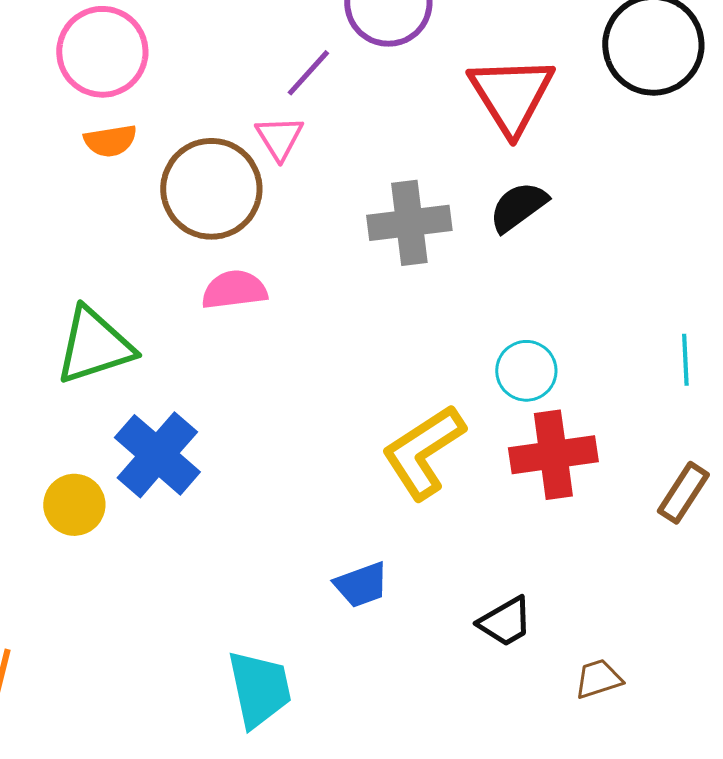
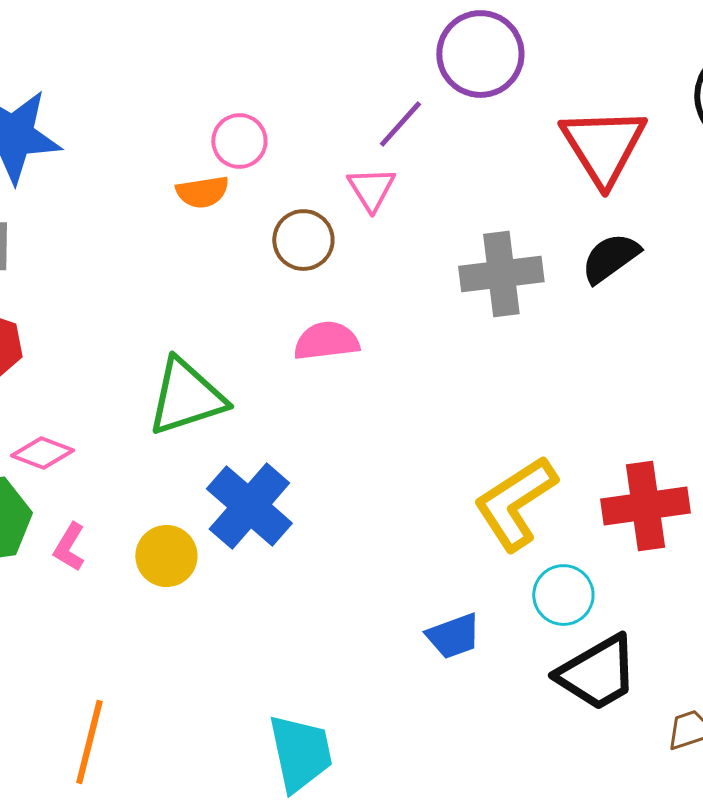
pink circle: (102, 52) -> (239, 141), moved, size x0.6
brown circle: (211, 189) -> (303, 240), size x0.6
cyan circle: (526, 371) -> (563, 595), moved
black trapezoid: (505, 622) -> (597, 673), size x1.5
cyan trapezoid: (259, 689) -> (300, 753), moved

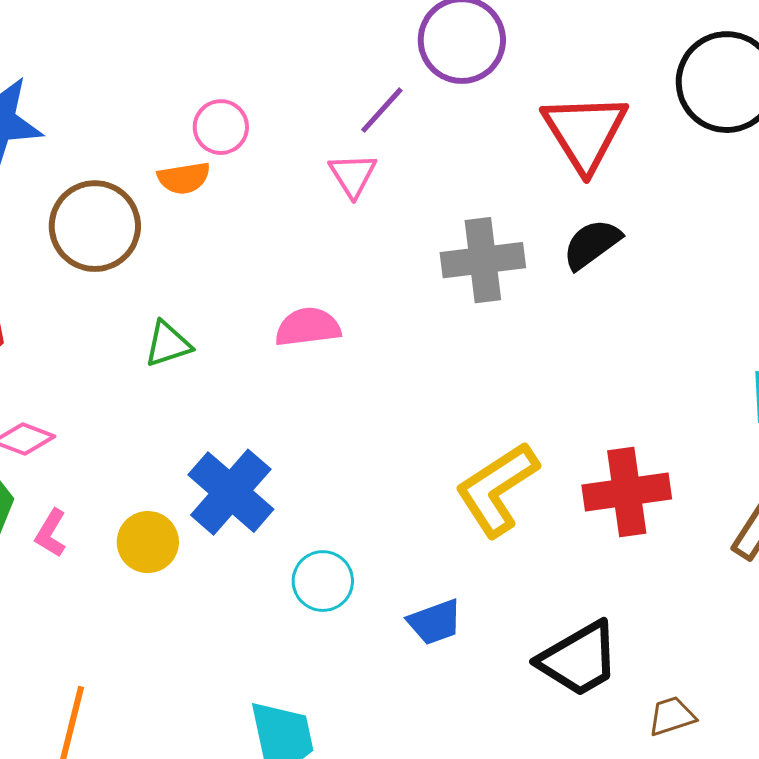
brown circle: (303, 240) -> (95, 226), moved, size x1.5
green triangle: (186, 397) -> (168, 344), moved, size x0.6
cyan circle: (563, 595) -> (323, 581), moved

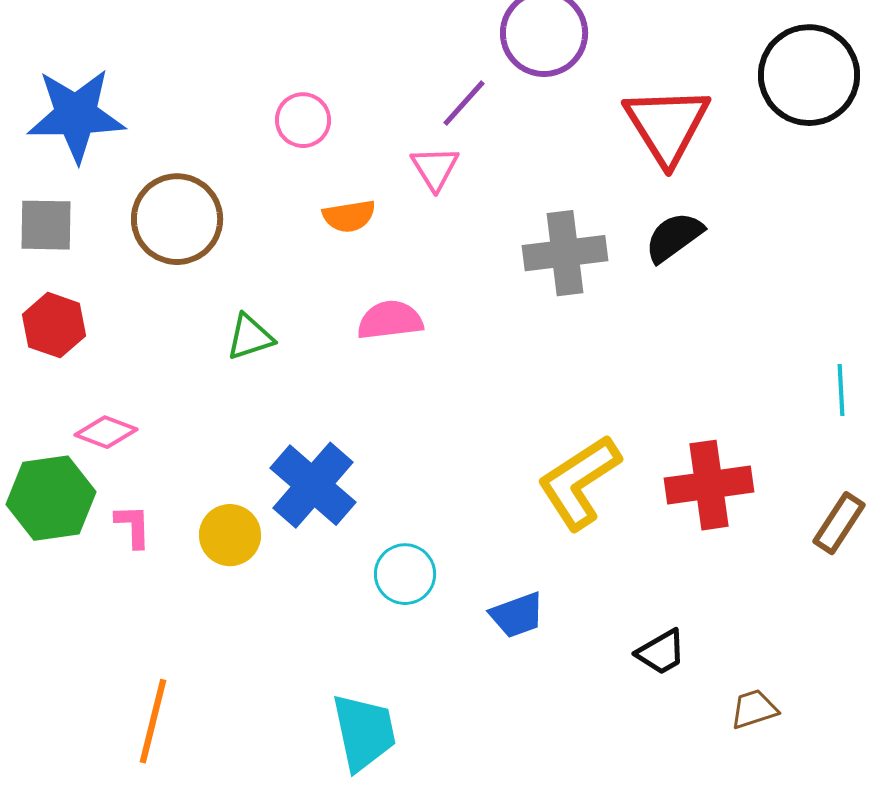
orange semicircle: (184, 178) -> (349, 216), moved
pink L-shape: (51, 533) -> (133, 526), turned 147
black trapezoid: (579, 659) -> (661, 652), size x0.6

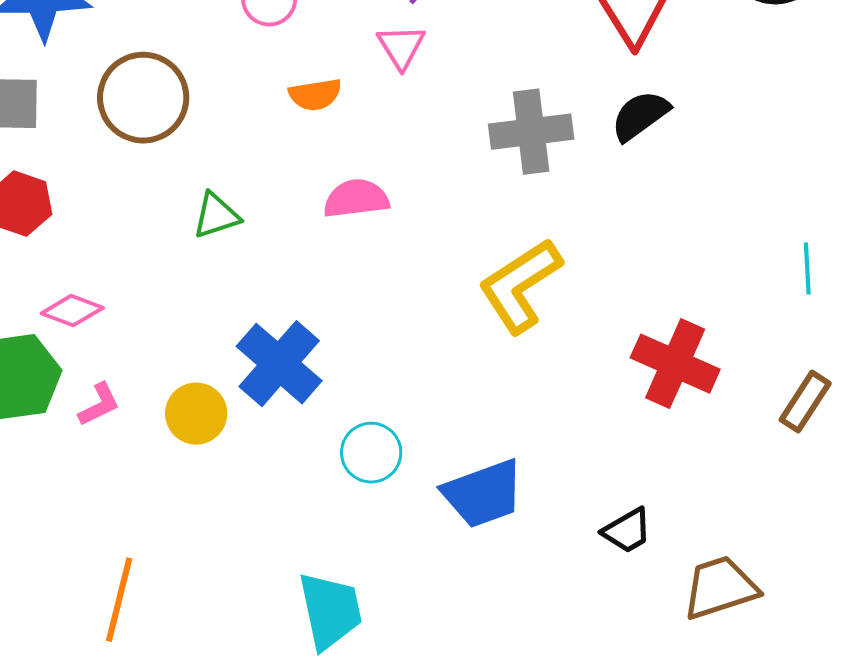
yellow L-shape: (579, 482) -> (520, 286), moved
red cross: (709, 485) -> (675, 364), turned 32
pink L-shape: (133, 526) -> (99, 405), turned 66
blue trapezoid: (517, 615) -> (483, 494), size x1.5
brown trapezoid: (754, 709) -> (720, 588), size x1.6

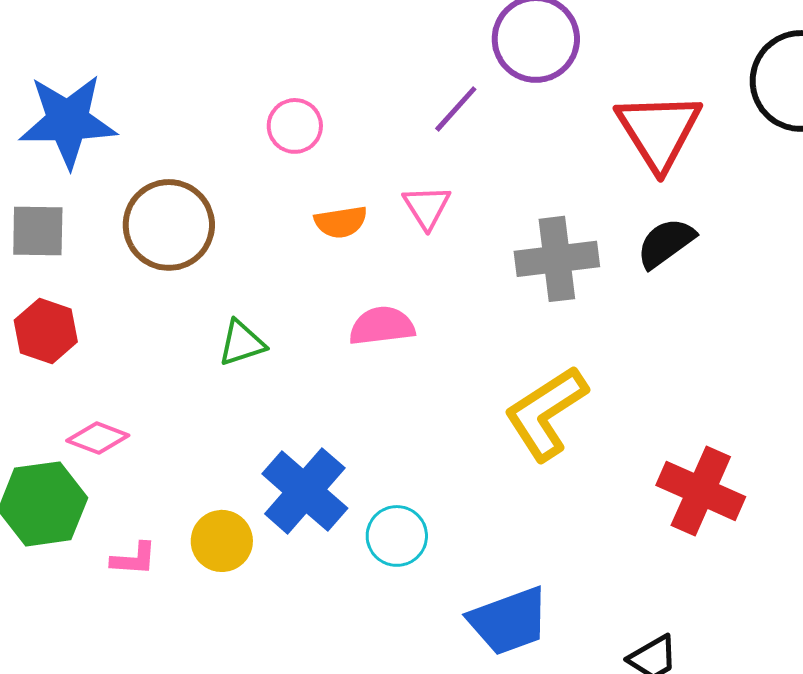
pink triangle: (401, 47) -> (427, 207), moved
pink L-shape: (99, 405) -> (134, 559), moved, turned 30
cyan circle: (371, 453) -> (397, 536), moved

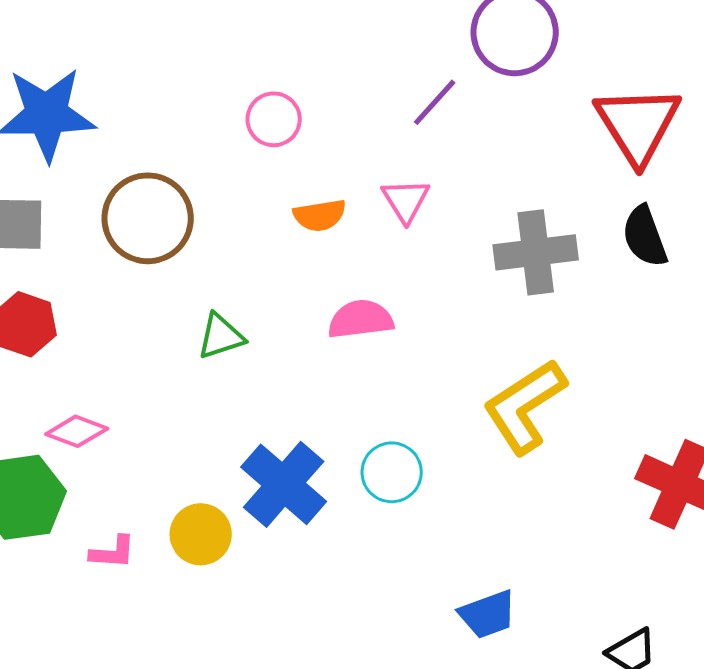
black semicircle: (666, 243) -> (645, 236), turned -74
cyan circle: (397, 536) -> (392, 472), moved
blue trapezoid: (509, 621) -> (488, 614), size x0.7

